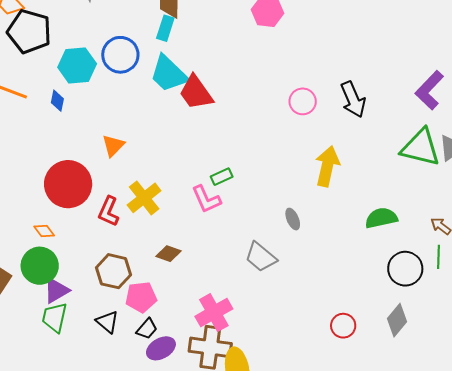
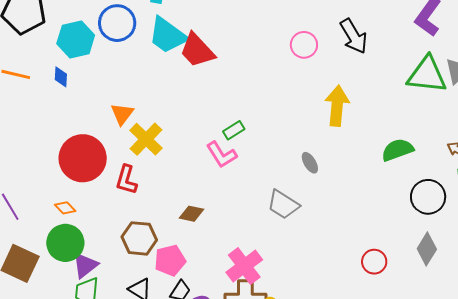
yellow cross: (144, 198) -> (146, 139), moved

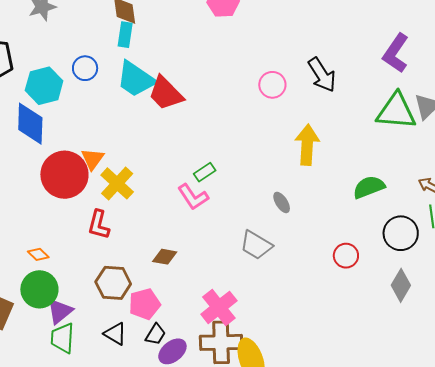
blue circle: (117, 23) -> (85, 68), size x0.7
blue diamond: (61, 77) -> (30, 124), size x2.0
red circle: (83, 158) -> (64, 175), moved
red circle: (374, 262) -> (346, 256), moved

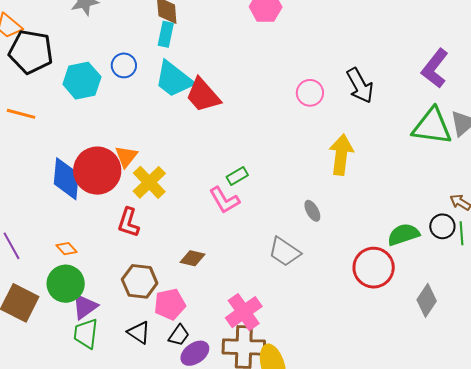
blue diamond: (30, 124) -> (66, 179), moved
green semicircle: (369, 187) -> (403, 234), moved
black circle: (401, 233) -> (442, 226), moved, size x0.7
red circle: (346, 256) -> (374, 268), size x1.6

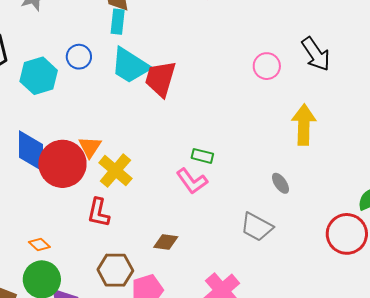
red trapezoid: (203, 95) -> (161, 79), turned 63
green rectangle: (237, 176) -> (202, 156), turned 50
blue diamond: (66, 179) -> (31, 151), moved

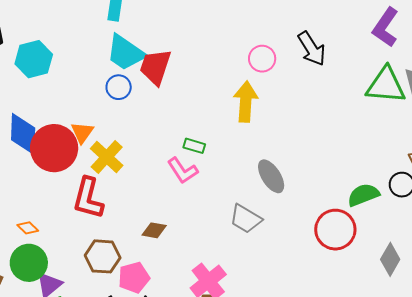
blue circle: (79, 57) -> (119, 87), moved
yellow arrow: (304, 125) -> (246, 102), moved
gray ellipse: (280, 183) -> (271, 176), size x1.6
red L-shape: (98, 212) -> (88, 198), size x1.4

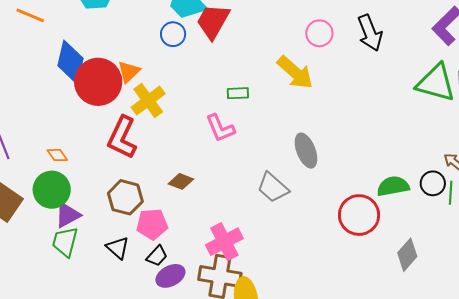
yellow arrow: (246, 102) -> (295, 72), turned 117
green rectangle: (194, 146) -> (238, 93), moved, turned -30

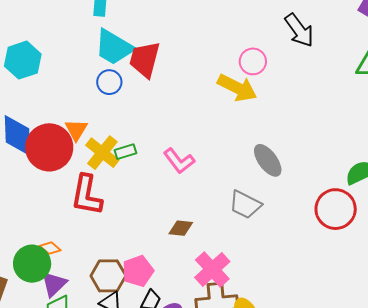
pink circle: (319, 33) -> (253, 61), moved
green rectangle: (238, 93) -> (125, 152), moved
orange diamond: (57, 155) -> (50, 248), moved
brown diamond: (181, 181) -> (181, 228), moved
brown hexagon: (125, 197) -> (108, 276), moved

